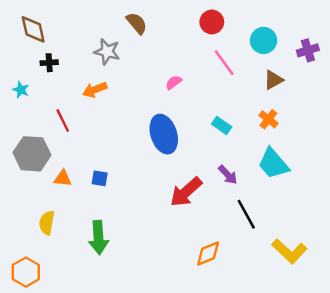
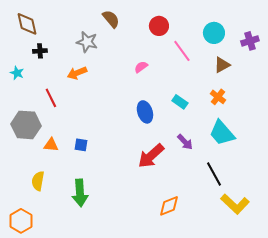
red circle: (212, 22) -> (159, 26), moved
blue ellipse: (164, 134) -> (145, 112), moved, size x0.7
black line: (246, 214) -> (214, 174), moved

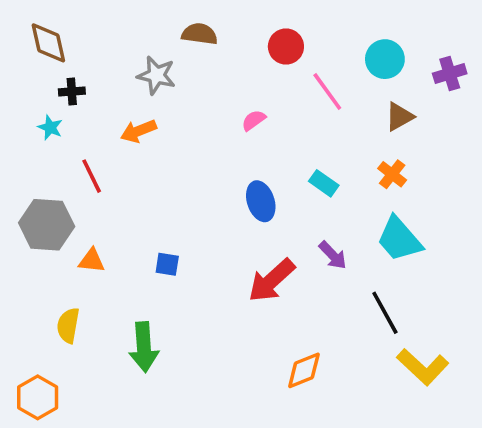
brown semicircle: (111, 19) -> (200, 34), turned -42
cyan star: (17, 73) -> (50, 127), moved
blue square: (81, 145) -> (167, 264), moved

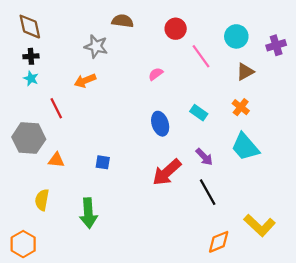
black cross: (72, 91) -> (31, 56), moved
black line: (385, 313) -> (208, 192), moved
orange diamond: (304, 370) -> (219, 242), moved

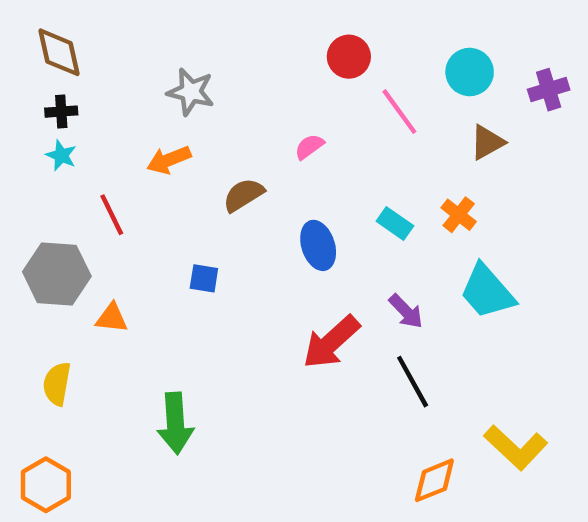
brown semicircle: (123, 21) -> (243, 195), moved, turned -40
orange cross: (241, 107) -> (459, 215), moved
blue square: (103, 162) -> (204, 278), moved
yellow semicircle: (42, 200) -> (57, 384), moved

